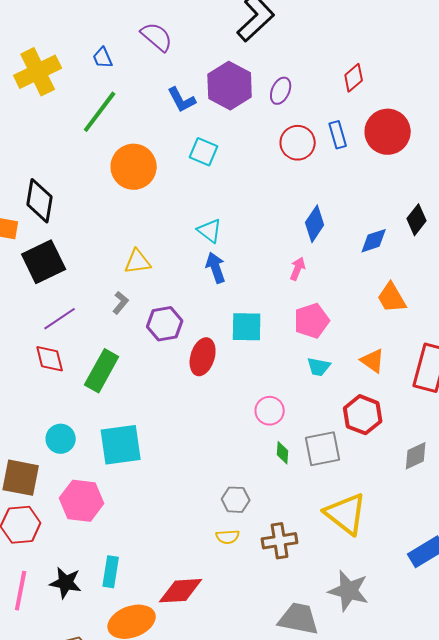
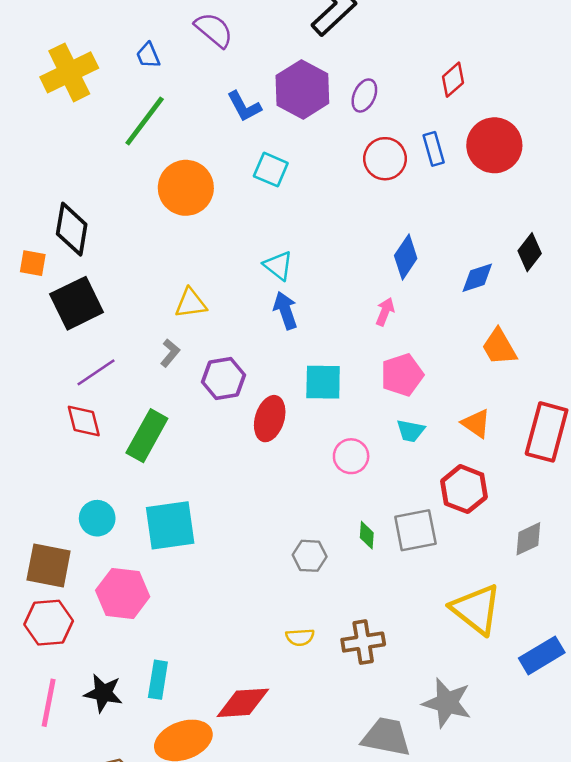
pink circle: (270, 411) -> (351, 456), moved
gray hexagon: (236, 500) -> (310, 556), moved
yellow triangle: (346, 514) -> (476, 609), moved

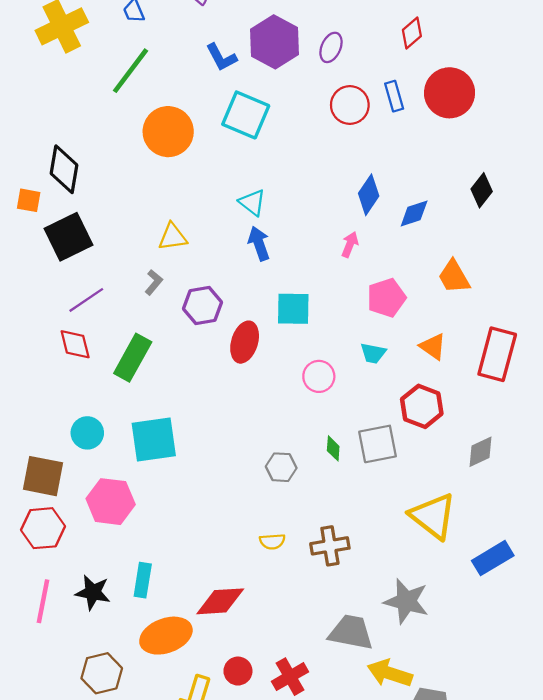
cyan square: (271, 170) -> (246, 115), size x1.5
blue diamond: (477, 278) -> (414, 214), moved
pink pentagon: (402, 375) -> (386, 298), moved

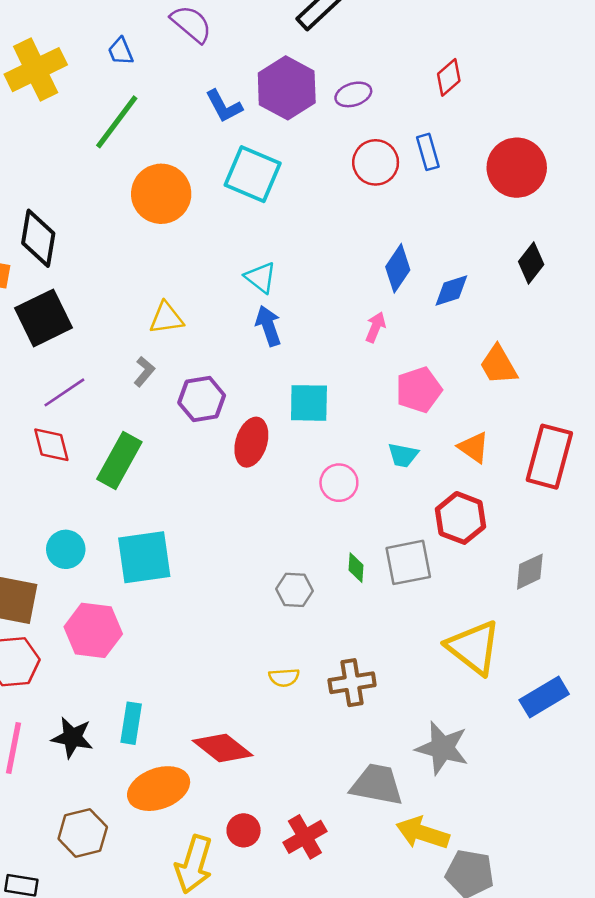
purple ellipse: (331, 47) -> (353, 94), turned 48
red circle: (450, 93) -> (517, 168), moved
red diamond: (220, 601) -> (223, 748), turned 42

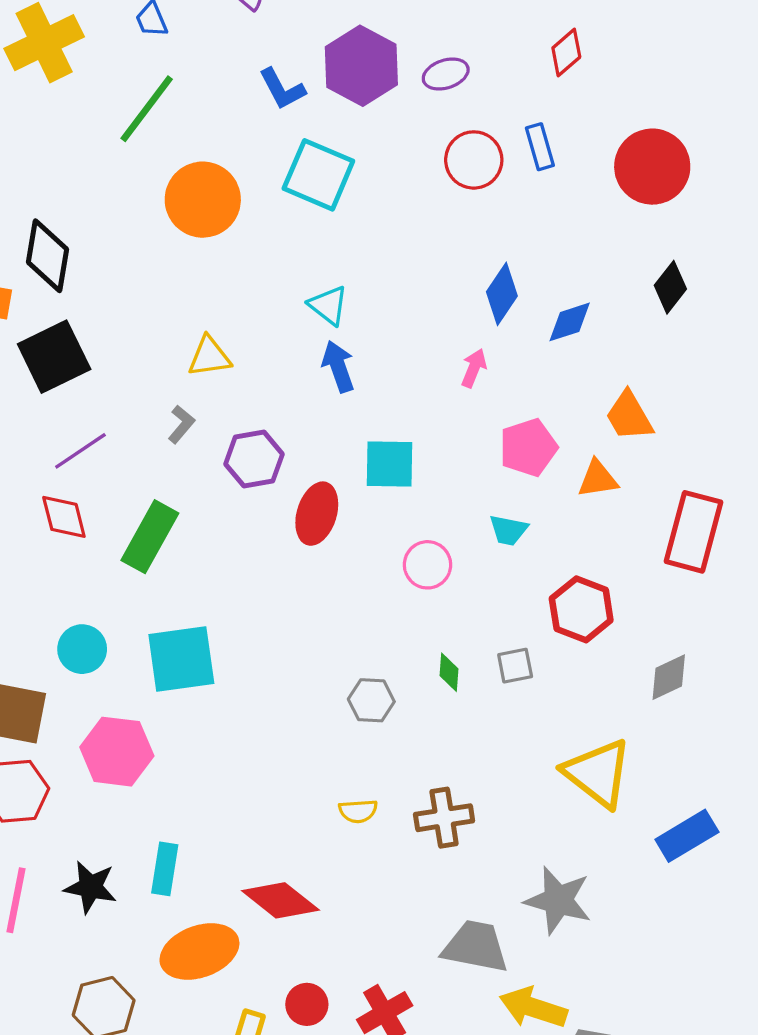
orange triangle: (474, 447) -> (598, 479), moved, turned -44
gray square: (408, 562) -> (515, 666), size x0.6

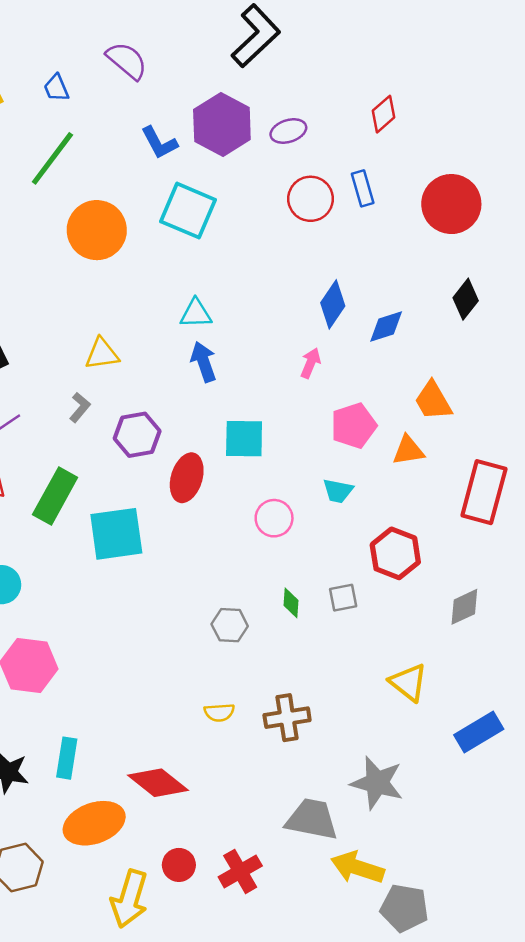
cyan triangle: (328, 305) -> (196, 314), turned -40
cyan square: (181, 659) -> (116, 534), moved
yellow triangle: (598, 773) -> (408, 682), size x0.7

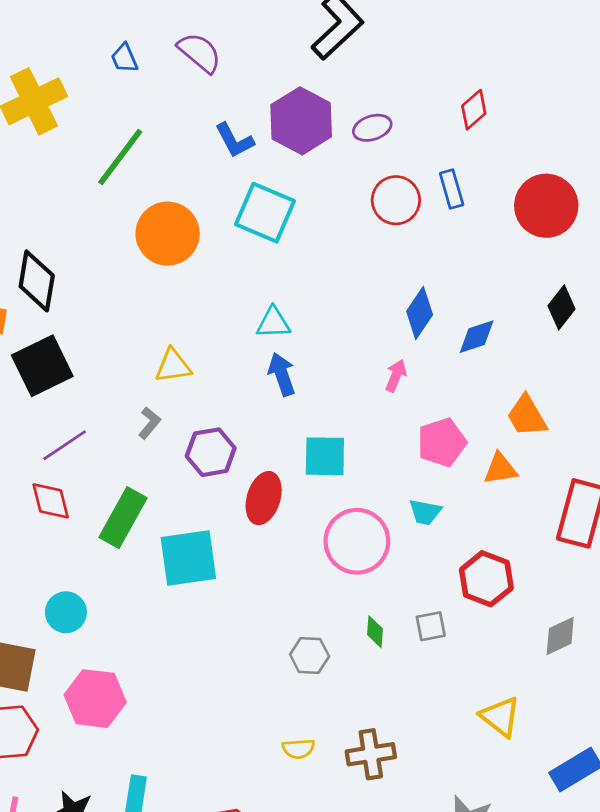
blue trapezoid: (56, 88) -> (124, 58), moved
pink circle: (274, 518) -> (357, 541), size x1.6

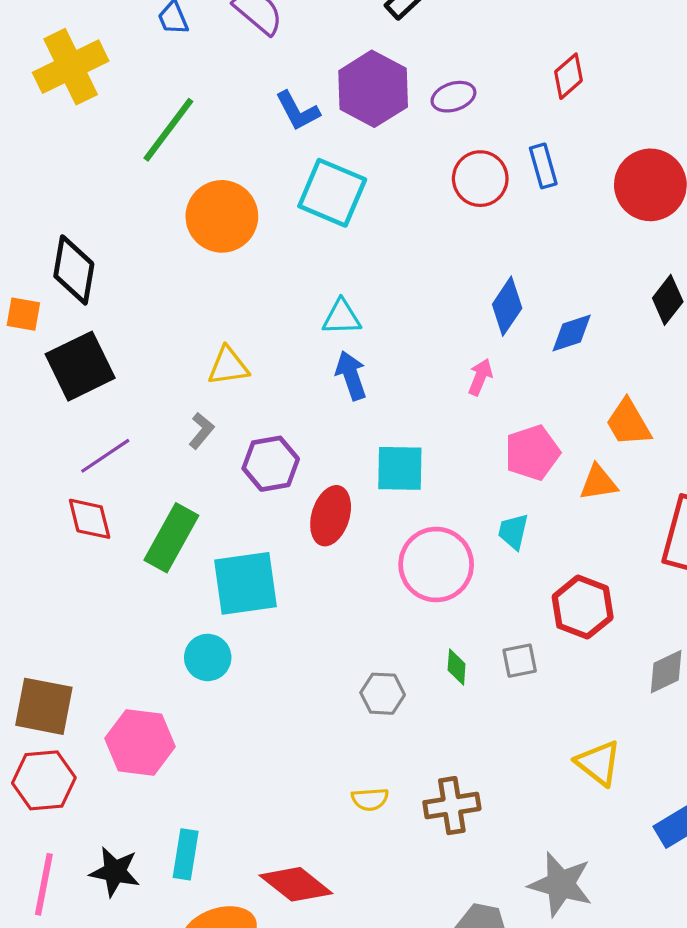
cyan trapezoid: (425, 512) -> (513, 531), turned 92
cyan circle: (66, 612) -> (208, 657), moved

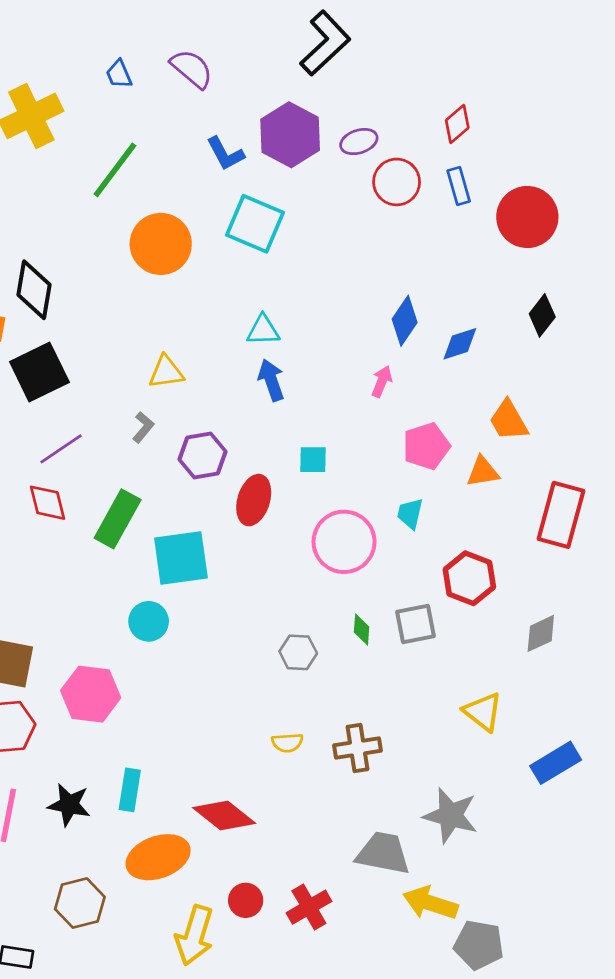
blue rectangle: (543, 166) -> (459, 186), moved
red circle: (480, 179) -> (397, 182), moved
cyan square: (400, 468) -> (313, 460), size x0.7
gray square: (520, 661) -> (415, 624), size x1.4

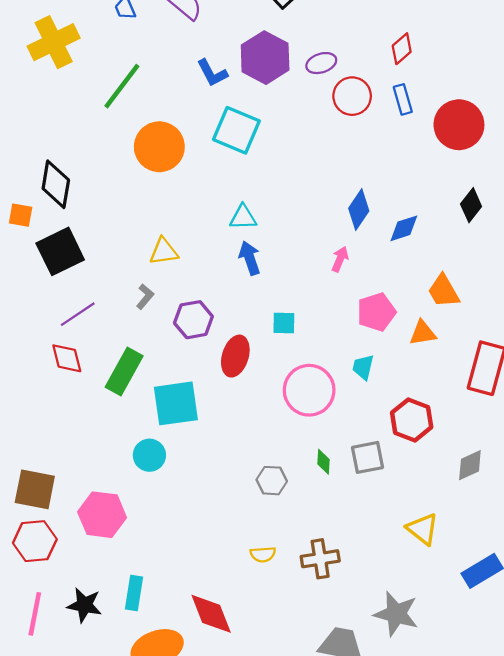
red diamond: (224, 815) -> (211, 614), turned 30

